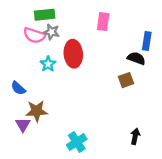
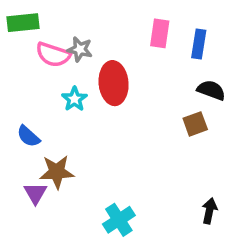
green rectangle: (45, 15) -> (23, 23), moved
blue rectangle: (147, 41) -> (199, 44), moved

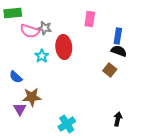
blue rectangle: (199, 44) -> (118, 36), moved
brown square: (195, 124) -> (110, 70), turned -32

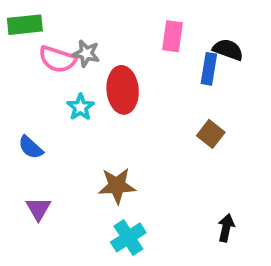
blue rectangle: (118, 36) -> (209, 69), moved
black semicircle: (119, 51) -> (228, 50), moved
brown star: (32, 97) -> (117, 186), moved

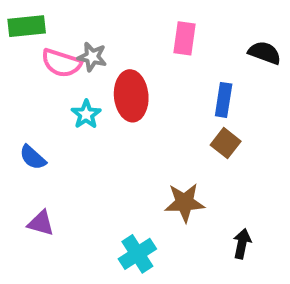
black semicircle: (228, 50) -> (265, 53), moved
blue rectangle: (209, 69) -> (224, 100), moved
brown star: (117, 186) -> (185, 203), moved
purple triangle: (38, 209) -> (41, 223), turned -44

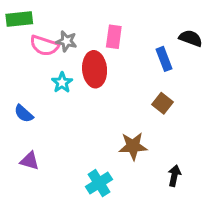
pink rectangle: (185, 38) -> (114, 37), moved
blue rectangle: (224, 100) -> (164, 59), moved, turned -30

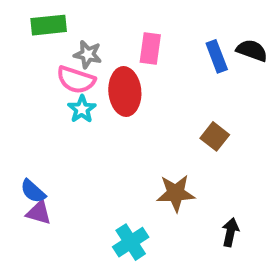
green rectangle: (19, 19) -> (49, 25), moved
pink semicircle: (44, 46) -> (76, 80), moved
blue rectangle: (164, 59) -> (217, 56), moved
blue semicircle: (24, 114) -> (33, 191), moved

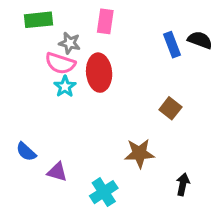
pink rectangle: (150, 49) -> (105, 21), moved
purple triangle: (39, 213) -> (57, 172), moved

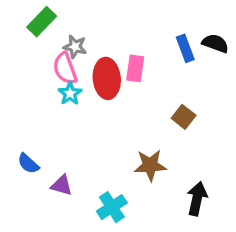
green rectangle: (39, 20) -> (42, 22), turned -40
pink rectangle: (105, 21) -> (135, 68), moved
pink semicircle: (60, 63) -> (65, 68), turned 52
black arrow: (183, 184) -> (197, 199), size x1.4

